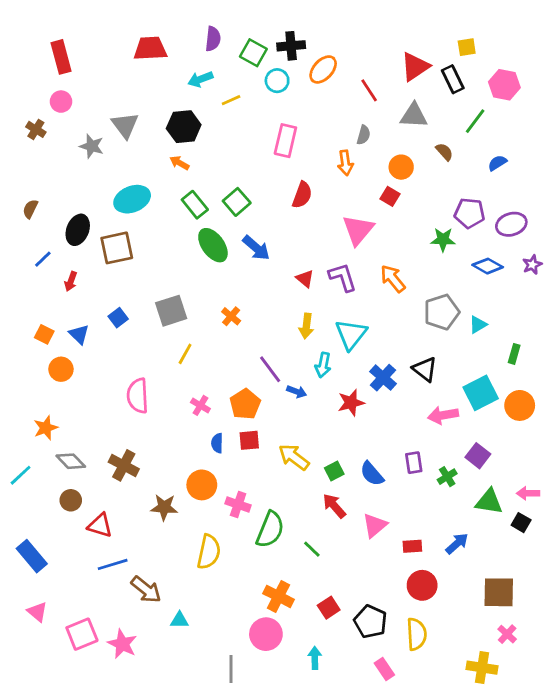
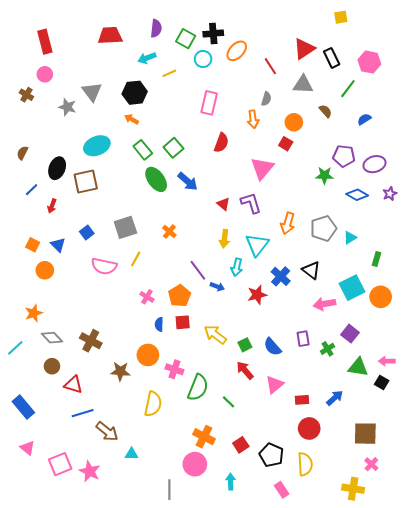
yellow square: (467, 47) -> (341, 17), moved
orange arrow: (393, 279) -> (288, 223), moved, turned -125
pink semicircle: (138, 396) -> (104, 266), moved, turned -75

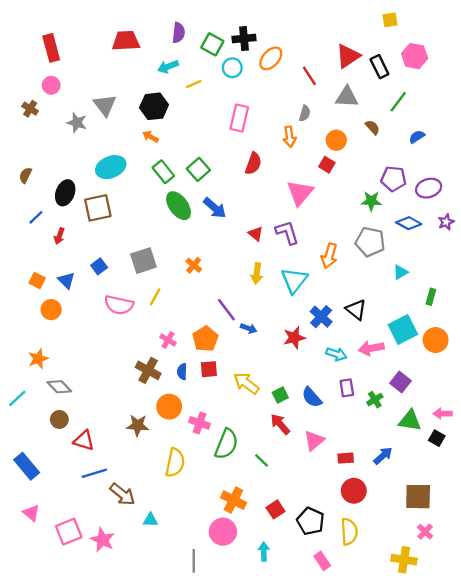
pink hexagon: (369, 62) -> (415, 56), moved
gray pentagon: (323, 228) -> (370, 242), moved, turned 30
cyan arrow: (237, 267) -> (336, 354), moved, turned -84
brown cross: (91, 341) -> (148, 370), moved

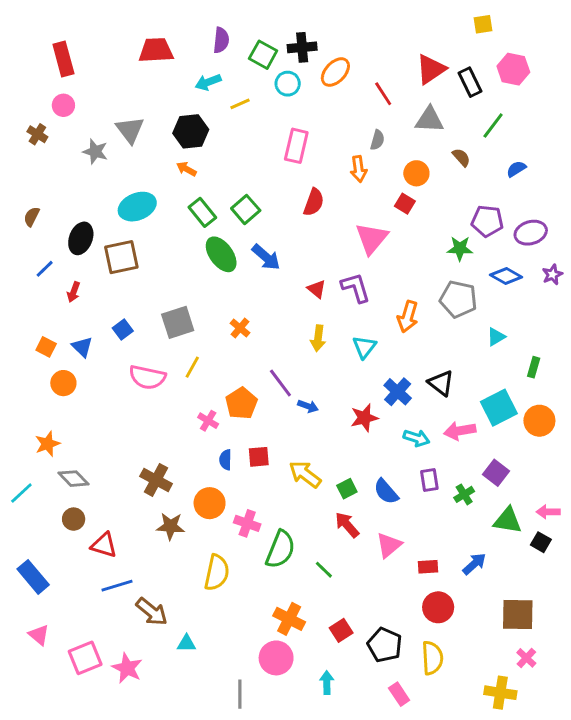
cyan triangle: (294, 280) -> (364, 347), size x0.7
orange pentagon: (205, 339) -> (241, 403), moved
brown cross: (148, 370) -> (156, 480), moved

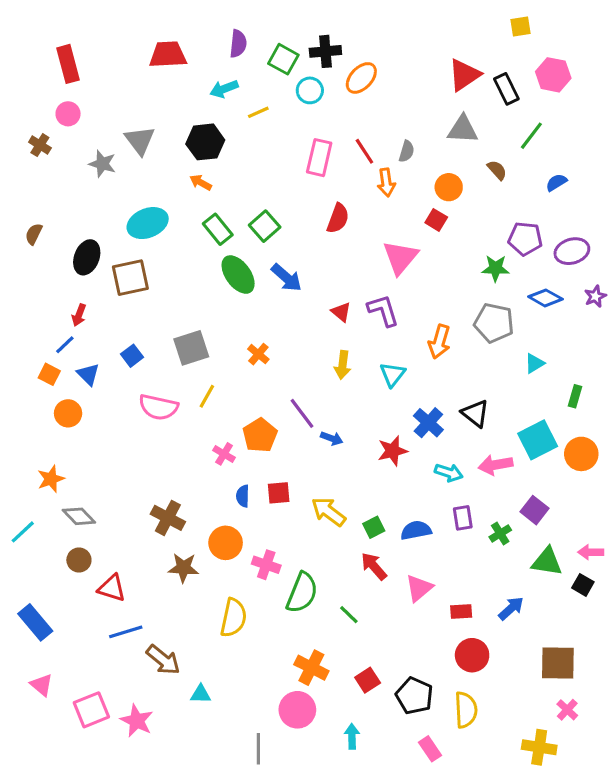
red line: (383, 94) -> (364, 151), moved
blue line: (45, 269) -> (65, 345), moved
blue semicircle: (386, 492) -> (416, 530), turned 120

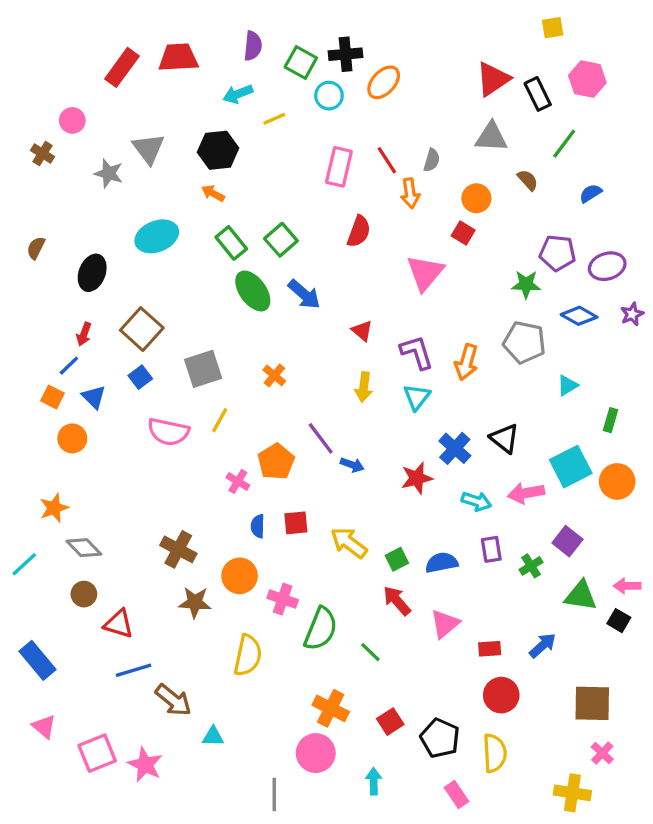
red rectangle: (68, 64) -> (122, 67), moved, turned 51
brown square: (130, 278) -> (142, 329), moved, turned -36
purple L-shape: (383, 310) -> (417, 352), moved

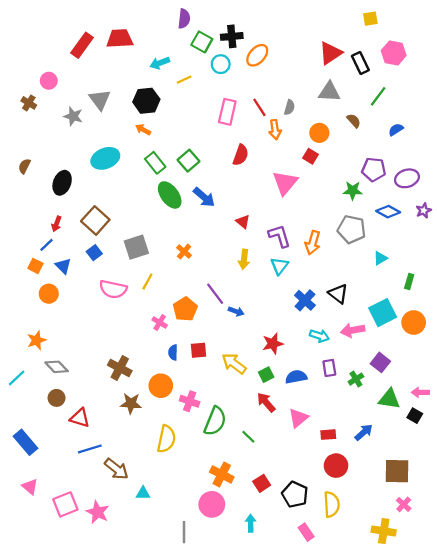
purple semicircle: (253, 46) -> (184, 19), moved
red star: (417, 478) -> (273, 344), moved

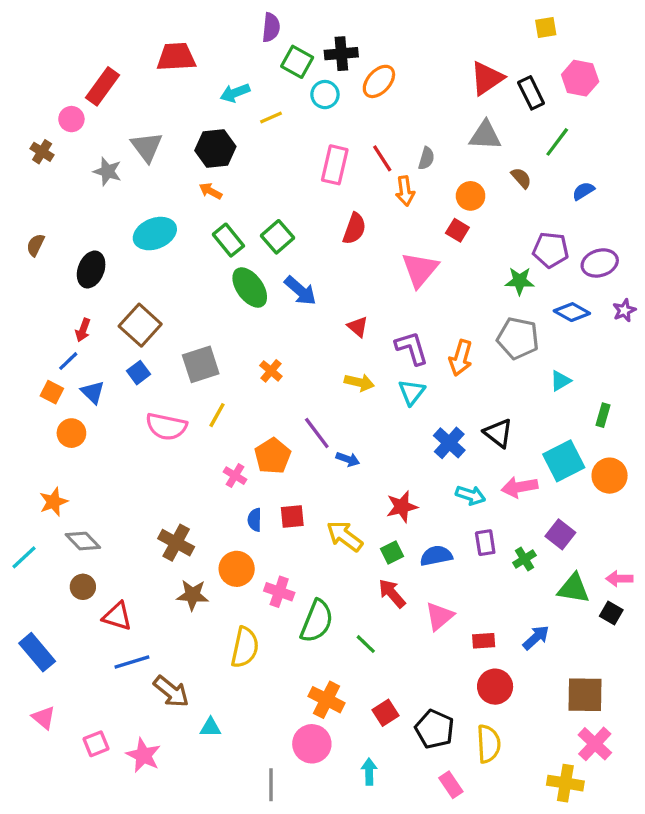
red rectangle: (82, 45) -> (103, 86), moved
yellow arrow: (244, 259) -> (359, 382), turned -84
pink square: (65, 504) -> (96, 744), size x0.7
pink cross: (404, 504) -> (595, 744), size x1.5

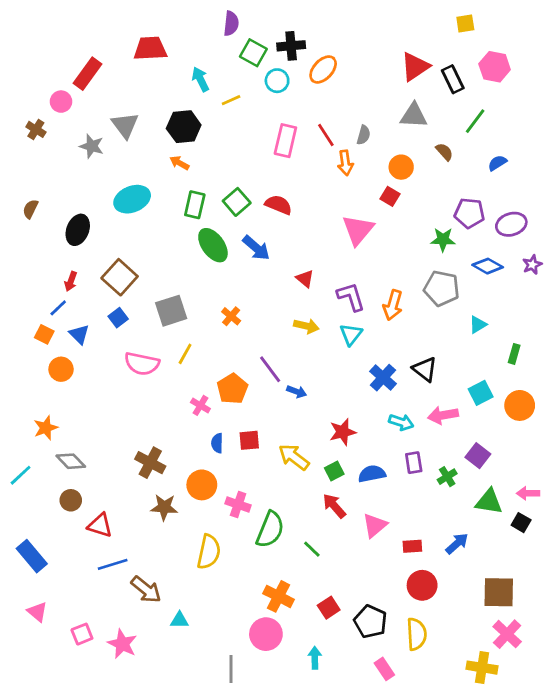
cyan arrow: (235, 93) -> (200, 79), turned 85
red semicircle: (354, 229) -> (278, 205), moved, turned -88
green rectangle: (228, 240) -> (195, 205), turned 52
cyan square: (564, 461) -> (481, 393), size x0.7

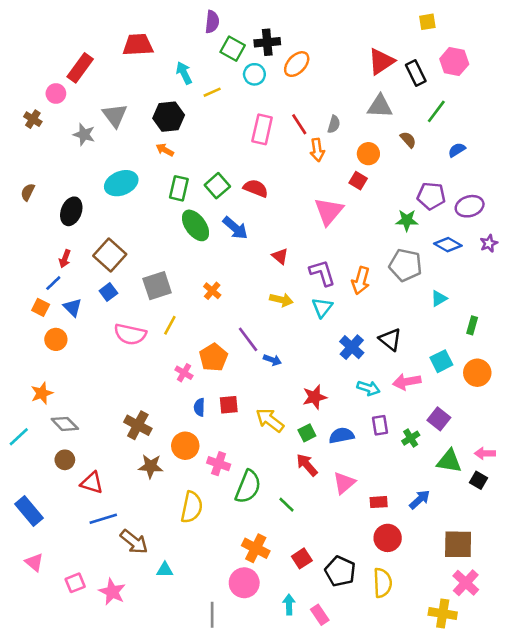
pink rectangle: (384, 669) -> (320, 615), moved

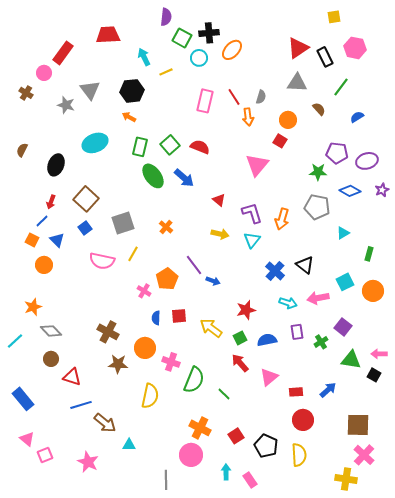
pink square: (75, 583) -> (45, 455), moved

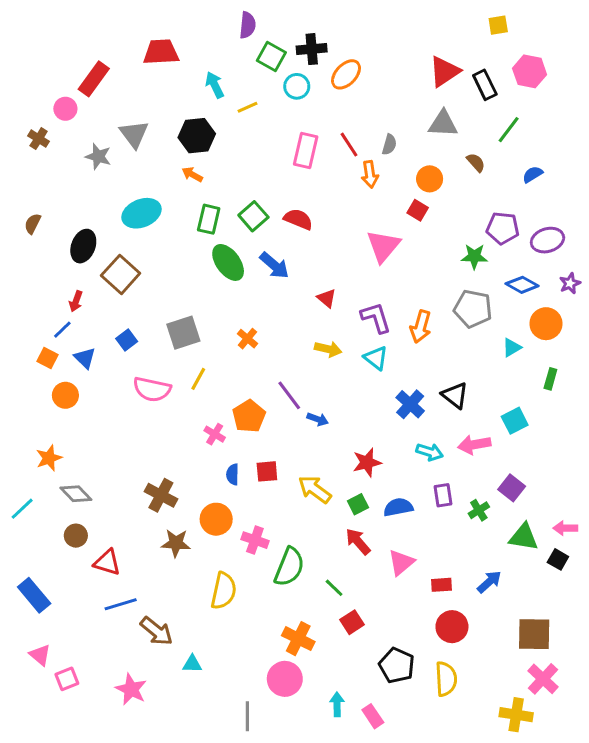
brown square: (86, 199) -> (121, 274), moved
cyan triangle: (252, 240) -> (376, 358), turned -30
orange circle: (373, 291) -> (546, 324), moved
red square: (236, 436) -> (352, 622), moved

